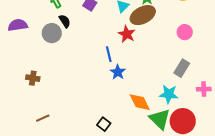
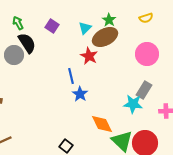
black semicircle: (65, 21) -> (27, 43), size x1.5
pink circle: (185, 32) -> (147, 54), size x1.5
cyan star: (169, 94) -> (133, 104), moved

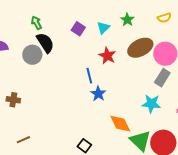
purple square: (52, 26) -> (78, 29), moved
brown ellipse: (105, 37) -> (140, 48), moved
gray rectangle: (144, 90) -> (162, 78), moved

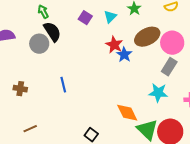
blue line: (89, 76) -> (63, 85), moved
blue star: (98, 94) -> (124, 55), moved

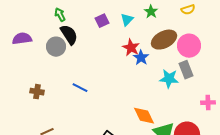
purple square: (85, 18) -> (102, 21), turned 32
gray rectangle: (169, 67) -> (186, 70), turned -54
blue line: (63, 85) -> (80, 88), turned -49
cyan star: (158, 93) -> (169, 79), moved

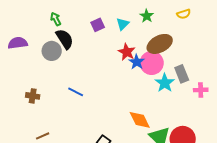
pink circle: (189, 46) -> (152, 63), moved
cyan star: (169, 79) -> (165, 83), turned 30
pink cross: (208, 103) -> (201, 90), moved

